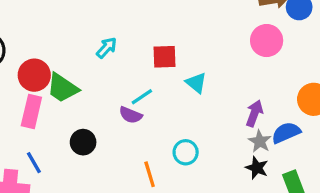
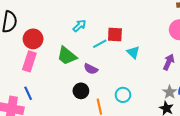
green trapezoid: (63, 88) -> (67, 56), moved
cyan line: (142, 97) -> (100, 44), moved
purple arrow: (254, 113) -> (169, 62), moved
black circle: (83, 142) -> (81, 91), moved

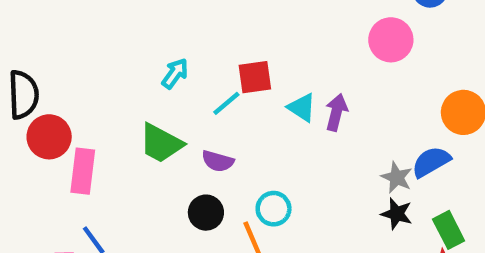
red circle: (33, 39) -> (49, 137), moved
purple arrow: (169, 62) -> (336, 112), moved
cyan circle: (123, 95) -> (274, 209), moved

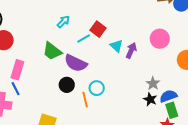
pink circle: (391, 40) -> (160, 39), moved
red square: (255, 77) -> (98, 29), turned 35
purple semicircle: (218, 161) -> (76, 63), size x1.6
blue semicircle: (431, 162) -> (168, 96), moved
pink rectangle: (83, 171) -> (17, 70), moved

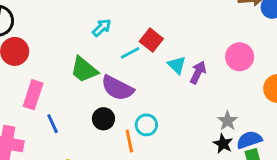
blue line: (16, 89) -> (53, 124), moved

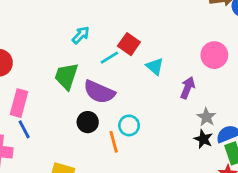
green trapezoid: (84, 70) -> (66, 76), turned 72
purple arrow: (198, 72) -> (188, 88), moved
blue line: (53, 124) -> (24, 129), moved

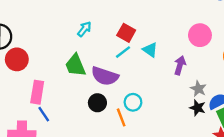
cyan line: (109, 58) -> (123, 52), moved
green trapezoid: (66, 76) -> (75, 65), turned -35

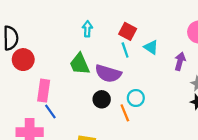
cyan arrow: (84, 29) -> (87, 29), turned -35
cyan line: (123, 52) -> (125, 50), turned -70

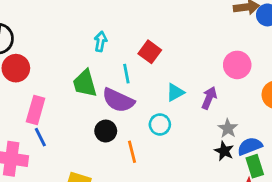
cyan triangle: (151, 47) -> (175, 92), moved, turned 49
cyan line: (125, 50) -> (126, 74), moved
cyan circle: (136, 98) -> (160, 124), moved

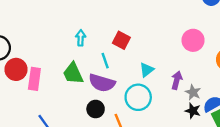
purple arrow: (209, 98) -> (177, 80), moved
pink rectangle: (36, 110) -> (34, 79), moved
cyan circle: (160, 124) -> (138, 97), size x1.5

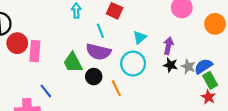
green trapezoid: (73, 73) -> (73, 62), moved
gray star: (193, 92) -> (188, 67), moved
black star: (193, 111) -> (170, 65), moved

